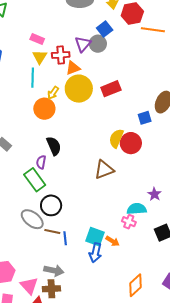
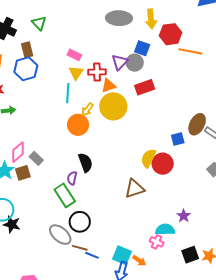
blue square: (105, 29) -> (142, 48), turned -35
red rectangle: (111, 89) -> (145, 87), moved
blue line: (65, 238) -> (92, 255), turned -64

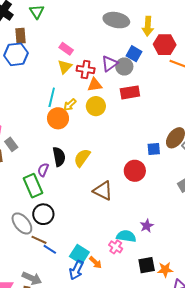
cyan line: (68, 93) -> (52, 97), moved
yellow circle: (113, 106) -> (96, 106), size x0.7
yellow semicircle: (148, 158) -> (82, 158), moved
brown triangle: (135, 189) -> (103, 191), turned 35

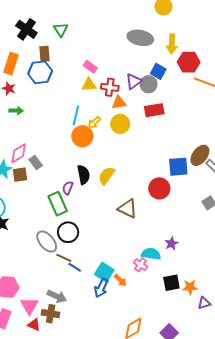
yellow triangle: (65, 67) -> (89, 85), turned 42
blue square: (154, 149) -> (178, 167), size x1.5

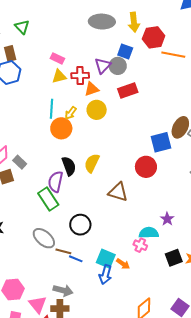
purple semicircle: (68, 188) -> (56, 182), size x1.5
black circle: (68, 232) -> (80, 225), moved

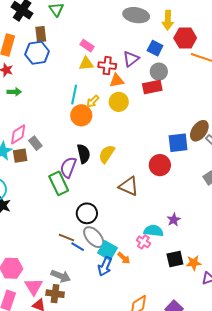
gray circle: (118, 66) -> (159, 72), moved
gray ellipse: (44, 238) -> (94, 237), moved

